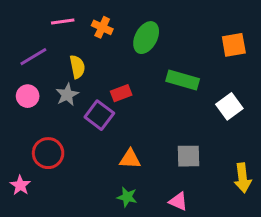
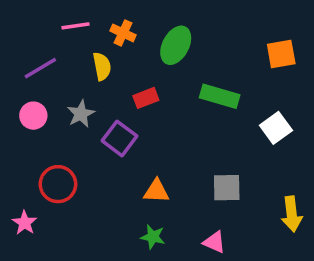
yellow semicircle: (77, 67) -> (102, 66), moved
red rectangle: (121, 93) -> (146, 98), moved

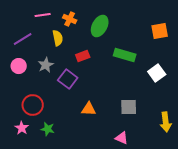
pink star: (25, 223) -> (22, 128), moved
green star: (153, 237) -> (48, 129), moved

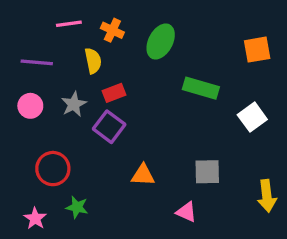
purple line: (23, 39) -> (37, 62), turned 36
red rectangle: (83, 56) -> (114, 93), moved
pink star: (22, 128) -> (35, 218), moved
pink triangle: (122, 138) -> (186, 212), moved

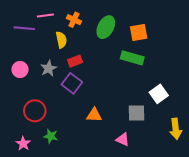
orange square: (257, 50) -> (139, 32), moved
purple line: (37, 62) -> (24, 28), moved
white square: (252, 117) -> (159, 94), moved

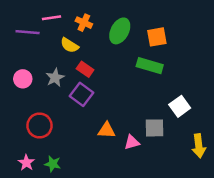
yellow semicircle: (61, 40) -> (69, 45), turned 133
red rectangle: (75, 61) -> (85, 69), turned 56
green star: (51, 136) -> (53, 164), moved
pink triangle: (123, 139) -> (132, 142), moved, turned -40

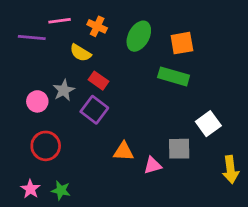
pink circle: (23, 79) -> (37, 101), moved

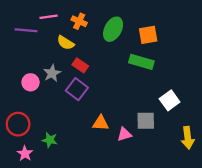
red circle: (46, 146) -> (18, 124), moved
green star: (61, 190) -> (50, 140), moved

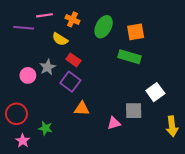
orange triangle: (101, 123) -> (82, 109), moved

